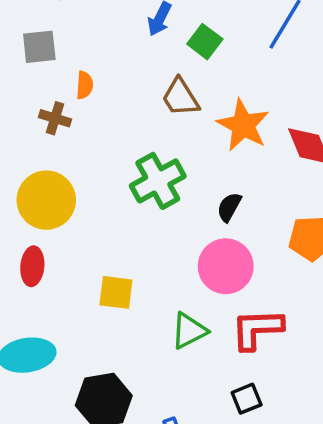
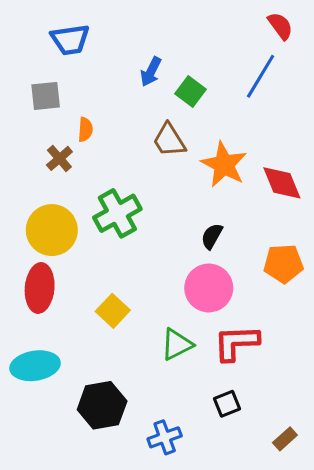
brown cross: (55, 118) -> (59, 158), turned 32
green cross: (158, 181) -> (117, 213), moved
red ellipse: (32, 266) -> (40, 288), size x1.4
yellow square: (116, 292) -> (113, 311), turned 36

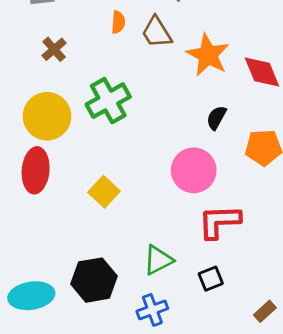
orange semicircle: (85, 130) -> (118, 22), moved
black semicircle: (212, 236) -> (216, 118), moved
green triangle: (177, 344) -> (158, 260), moved
cyan ellipse: (35, 366) -> (31, 296), moved

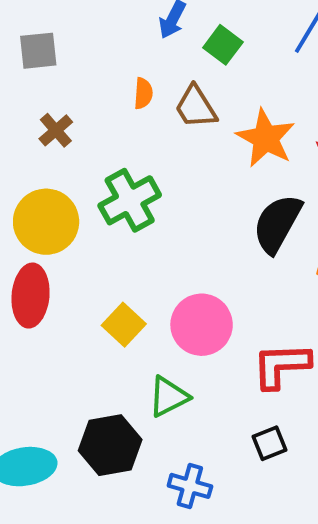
black semicircle: (216, 118) -> (277, 224), size x1.8
pink circle: (194, 170) -> (202, 325), moved
green triangle: (158, 260) -> (169, 397), moved
blue cross: (152, 310) -> (190, 486), turned 36

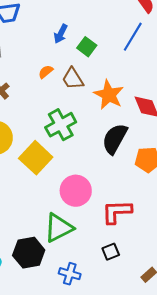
orange semicircle: (143, 93) -> (46, 72), turned -133
green cross: (130, 200) -> (61, 125), moved
yellow square: (124, 325) -> (36, 158), moved, size x1.5
green triangle: (169, 397) -> (59, 228), size x1.4

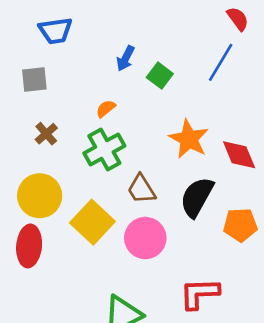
brown trapezoid: (73, 79) -> (141, 189), moved
green cross: (61, 125) -> (104, 150), moved
pink circle: (76, 191) -> (145, 238), moved

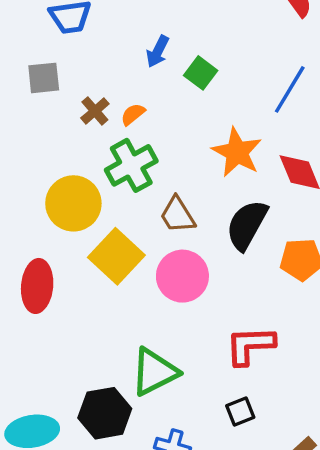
blue line: (221, 62) -> (290, 89), moved
brown cross: (46, 134) -> (95, 111), moved
yellow circle: (40, 196) -> (73, 203), moved

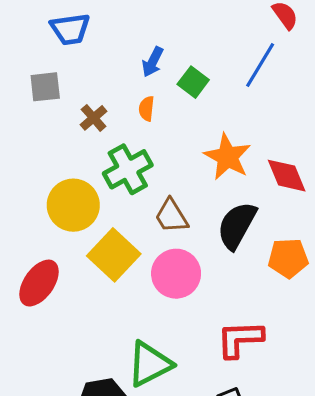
blue line: (290, 89) -> (260, 65), moved
orange semicircle: (133, 114) -> (146, 109), moved, turned -45
red ellipse: (37, 286) -> (39, 283), turned 30

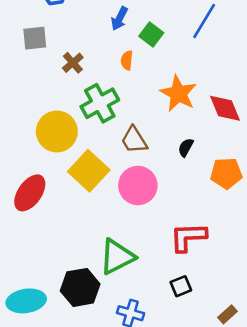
orange semicircle: (146, 109) -> (127, 60), moved
black semicircle: (237, 225) -> (186, 147), size x0.5

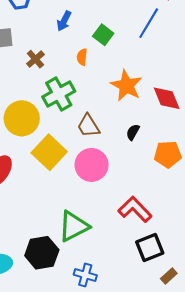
blue arrow: (119, 19) -> (64, 21), moved
red L-shape: (188, 237) -> (135, 209), turned 48
black square: (181, 286) -> (150, 247), moved, size x1.5

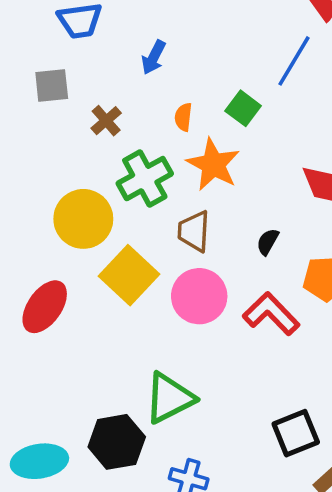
green square: (103, 35) -> (243, 108), moved
orange star: (126, 86) -> (213, 165), moved
brown trapezoid: (88, 126) -> (194, 231), turned 35
red L-shape: (135, 209) -> (271, 314), moved

